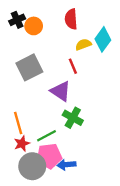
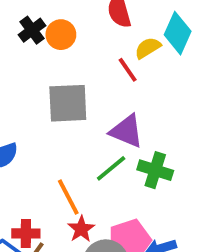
red line: (73, 66) -> (128, 70), moved
gray square: (29, 67) -> (68, 103), turned 36
green line: (46, 136) -> (111, 168), moved

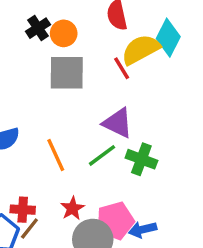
yellow semicircle: (148, 48) -> (141, 49), size x1.6
gray square: (68, 103) -> (67, 73), moved
orange line: (68, 197) -> (56, 155), moved

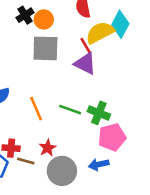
purple triangle: (118, 123) -> (85, 63), moved
green line: (102, 155) -> (70, 110), turned 55
pink pentagon: (115, 221) -> (112, 137), moved
brown line: (29, 229) -> (26, 161), moved, turned 66

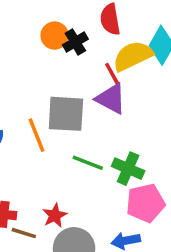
black cross: (25, 15) -> (75, 42), moved
gray square: (45, 48) -> (66, 114), moved
orange line: (36, 109) -> (36, 135), moved

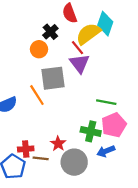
orange circle: (55, 36) -> (39, 49), moved
purple triangle: (111, 99) -> (80, 63), turned 35
green line: (88, 163) -> (106, 102), moved
green cross: (128, 169) -> (91, 131), moved

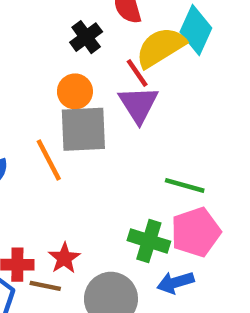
orange circle: (39, 49) -> (75, 91), moved
red star: (58, 144) -> (64, 258), moved

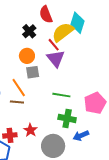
gray square: (83, 129) -> (33, 72), size x0.6
green line: (185, 185) -> (61, 95), moved
pink pentagon: (196, 232) -> (95, 103), moved
brown line: (45, 286) -> (17, 102), moved

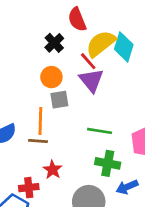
cyan diamond: (78, 23) -> (124, 47), moved
orange line: (19, 88) -> (40, 121), turned 36
red star: (30, 130) -> (53, 170), moved

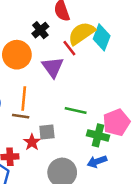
orange circle: (51, 77) -> (17, 55), moved, size x1.5
purple triangle: (91, 80) -> (53, 67), moved
gray square: (59, 100) -> (47, 132), moved
green cross: (108, 163) -> (98, 135), moved

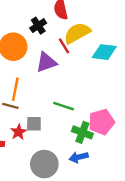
cyan diamond: (102, 37) -> (104, 52), moved, turned 70
purple triangle: (53, 67) -> (46, 62), turned 40

